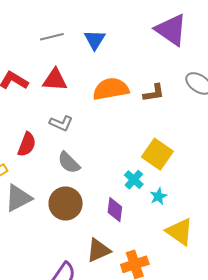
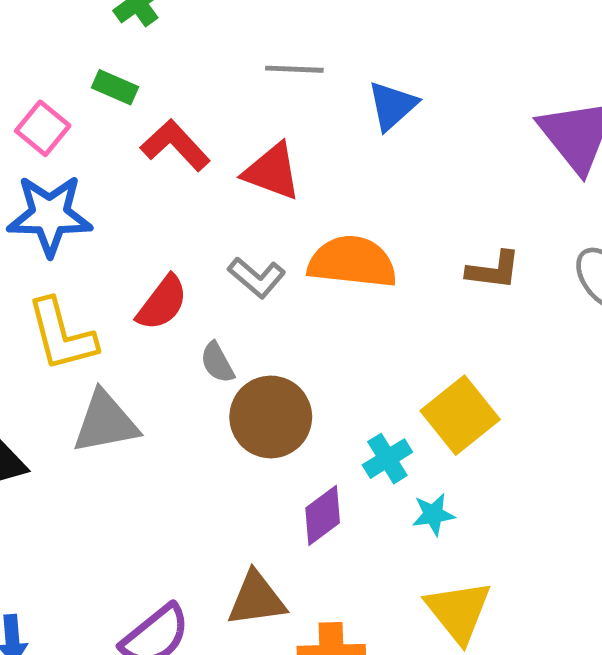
orange semicircle: (111, 89) -> (352, 262), moved
gray semicircle: (69, 163) -> (217, 363), moved, size x0.7
brown circle: (66, 203) -> (271, 417), moved
purple diamond: (115, 210) -> (323, 515), turned 30

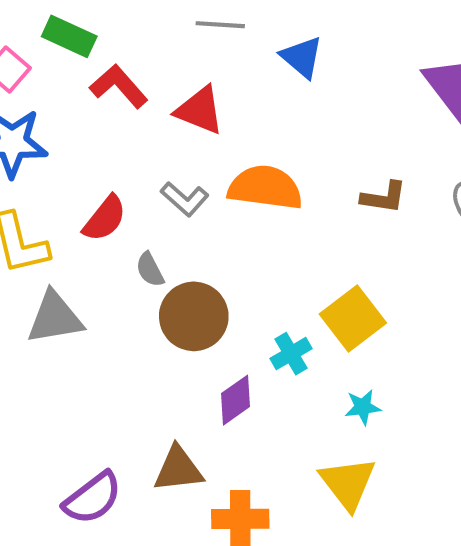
green rectangle: (115, 87) -> (69, 36), size x1.4
blue triangle: (392, 106) -> (302, 57), turned -39
cyan star: (433, 514) -> (363, 407), moved

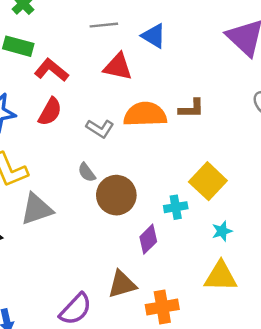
red triangle: (200, 110) -> (118, 67), moved
brown L-shape: (384, 197) -> (192, 109), moved
red semicircle: (105, 218) -> (50, 112), moved
cyan cross: (291, 354) -> (176, 207), turned 30
yellow triangle: (348, 483) -> (221, 276), turned -42

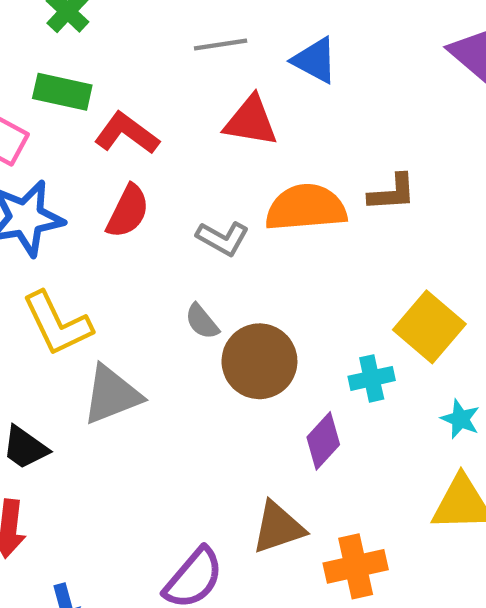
cyan star: (222, 231) -> (460, 419), turned -30

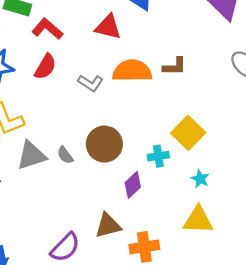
gray semicircle: (202, 322) -> (65, 155), moved

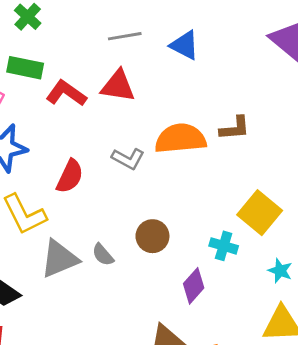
red triangle: (108, 27) -> (118, 86), moved
red semicircle: (45, 67) -> (70, 176), moved
brown circle: (104, 144) -> (152, 236), size x0.7
cyan cross: (158, 156) -> (224, 246), turned 30

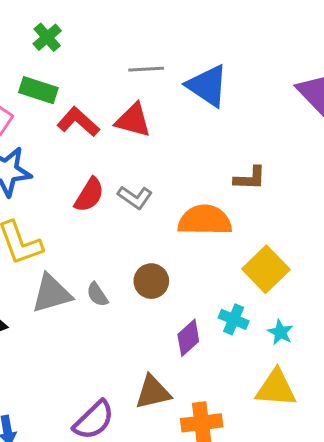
blue triangle: (185, 45) -> (207, 86), size x1.4
orange semicircle: (180, 139) -> (205, 220), moved
red semicircle: (70, 176) -> (89, 195), moved
cyan cross: (224, 246) -> (234, 319), moved

